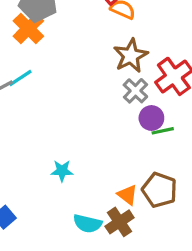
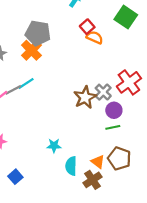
brown star: (131, 56) -> (85, 97), moved
green line: (163, 131) -> (113, 127), moved
cyan semicircle: (88, 224) -> (71, 166), moved, turned 78

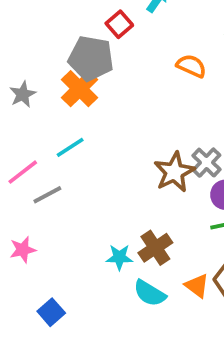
red square: (87, 27) -> (119, 24), moved
gray line: (13, 90) -> (47, 195), moved
cyan semicircle: (71, 166) -> (150, 293), turned -60
brown cross: (93, 180) -> (155, 248), moved

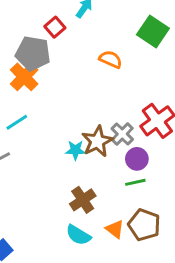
cyan star: (119, 257) -> (75, 150), moved

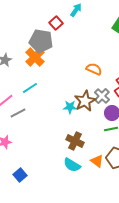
orange semicircle: (111, 59) -> (94, 69), moved
brown cross: (83, 200) -> (75, 141), turned -30

